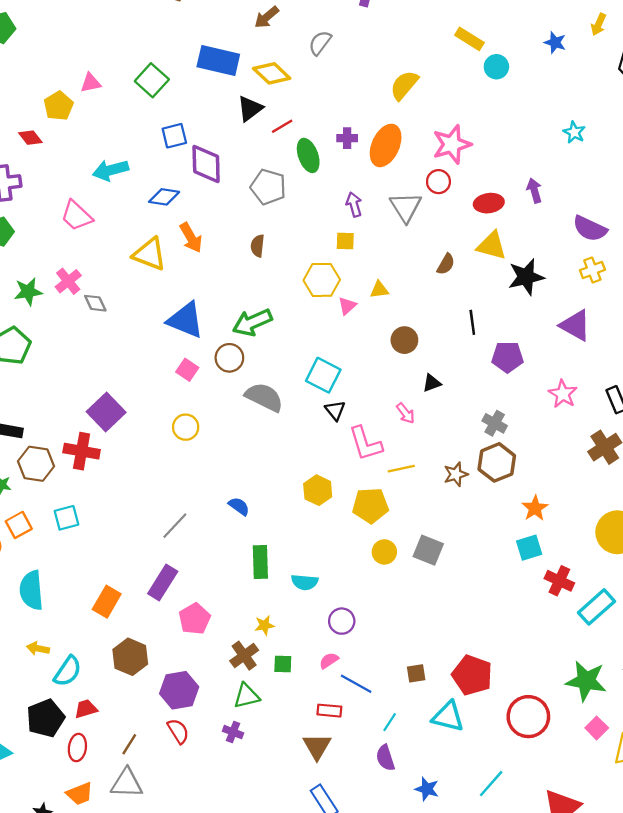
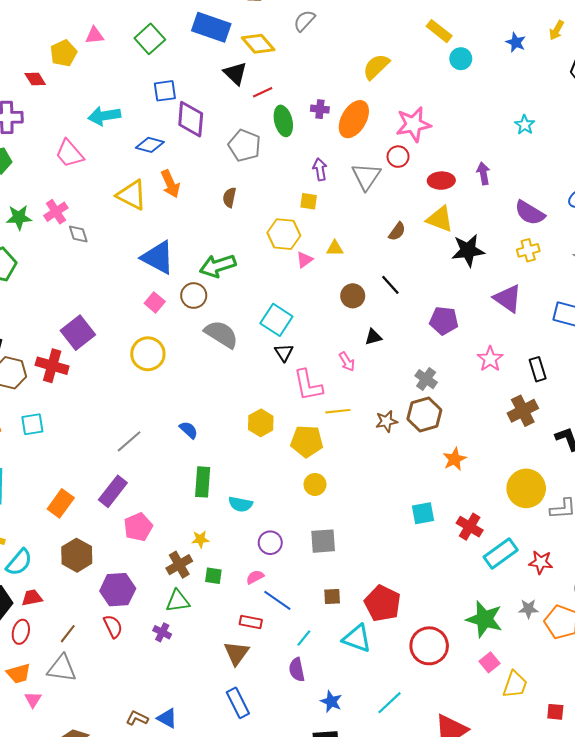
black triangle: (250, 109) -> (235, 73), turned -45
black line: (472, 322) -> (390, 285), moved, turned -40
yellow circle: (186, 427) -> (148, 354), size x1.4
cyan square: (529, 548) -> (423, 513), moved
gray square: (428, 550) -> (323, 541), moved, turned -32

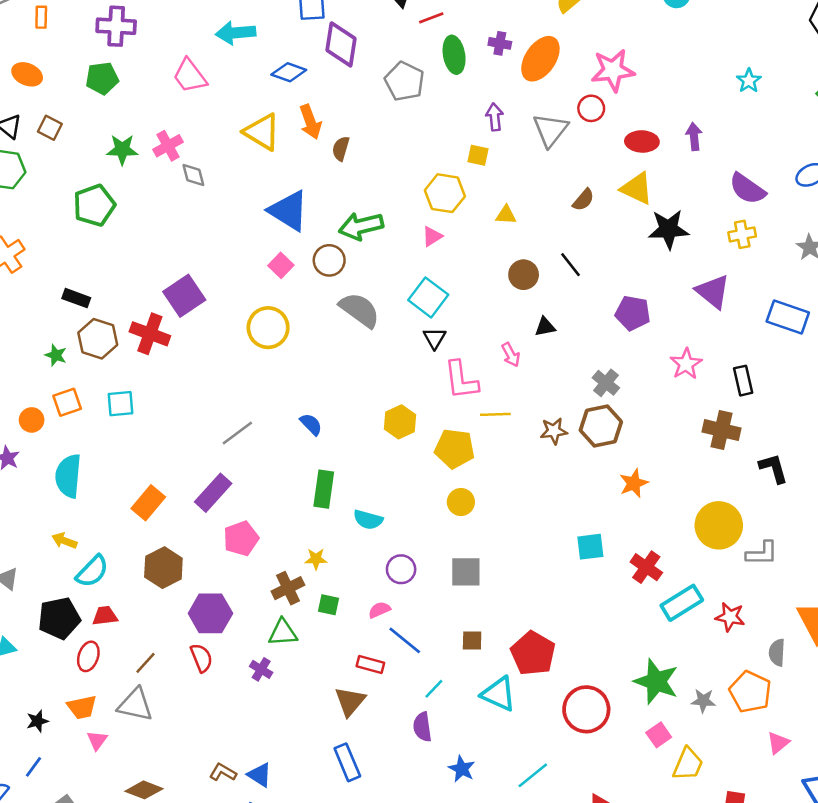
brown semicircle: (229, 197) -> (341, 149), moved
pink triangle: (304, 260) -> (432, 236), moved
brown cross: (523, 411) -> (721, 430), turned 36
gray star: (528, 609) -> (703, 701), moved

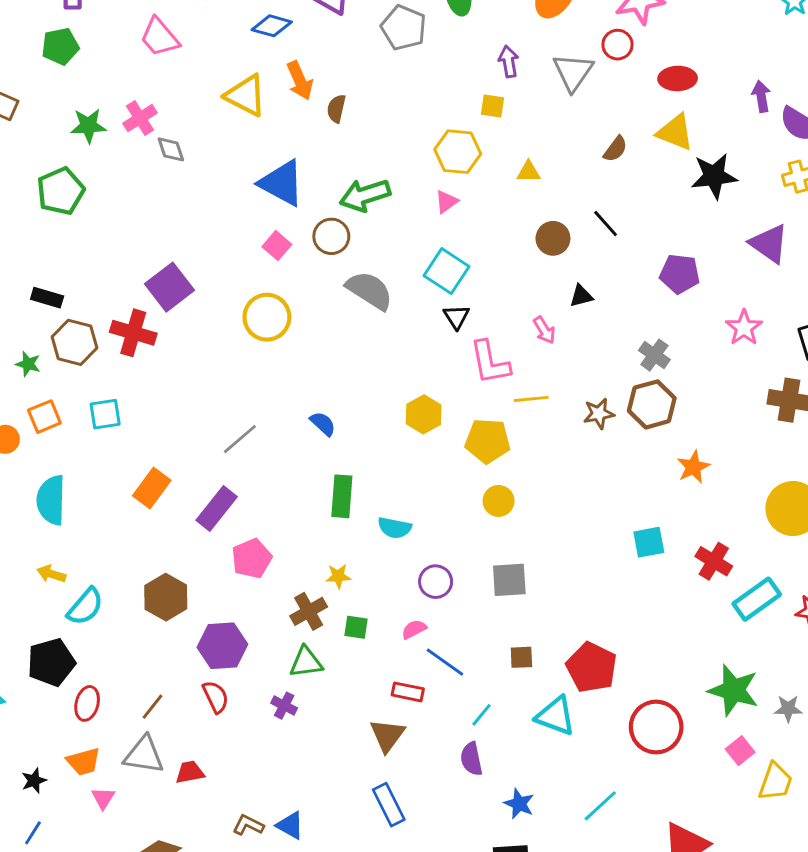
purple arrow: (694, 136) -> (761, 96), moved
orange rectangle: (148, 503) -> (152, 488), moved
red trapezoid: (105, 616) -> (190, 772), moved

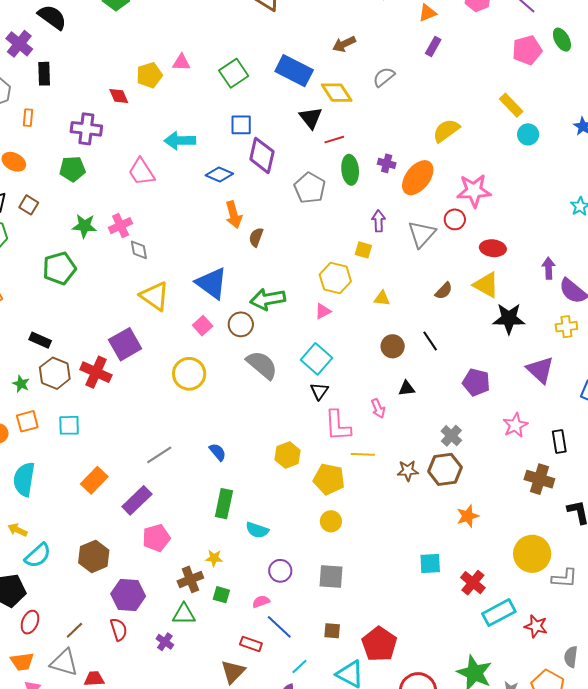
yellow triangle: (246, 96) -> (155, 296), moved

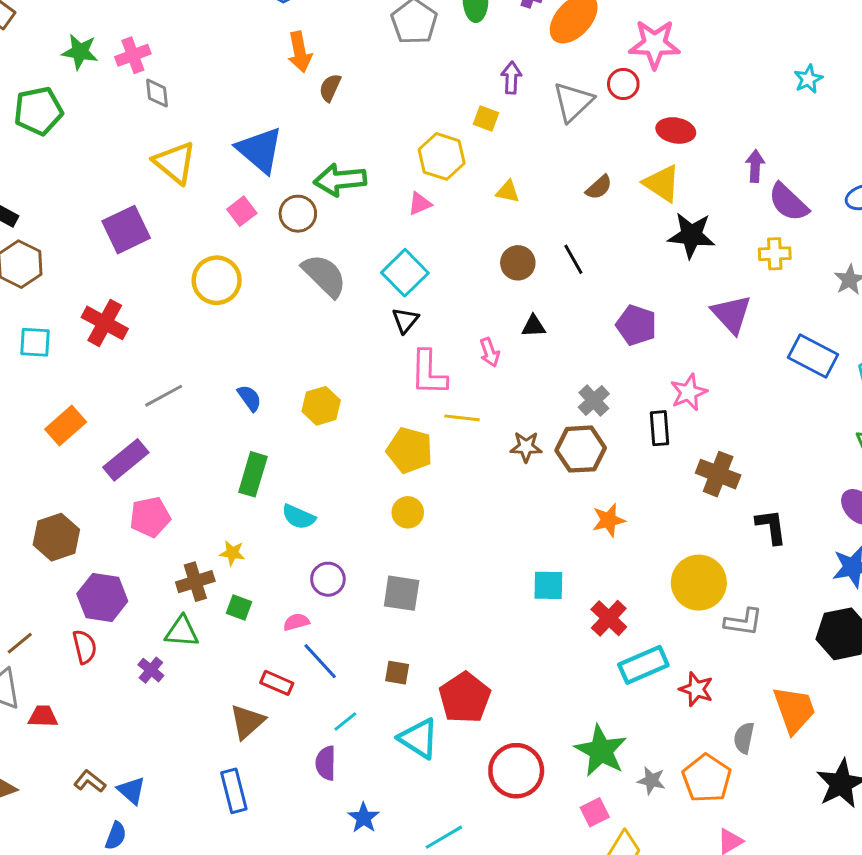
red cross: (96, 372) -> (105, 323), moved
black rectangle: (559, 441) -> (660, 428), moved
yellow hexagon: (288, 455) -> (321, 406), moved

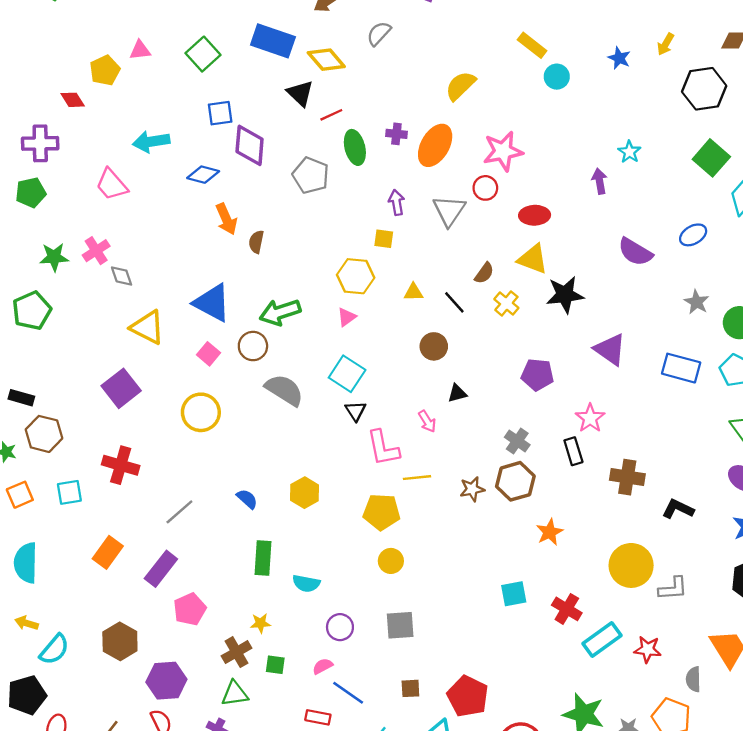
purple arrow: (755, 166) -> (600, 181), moved
yellow cross: (775, 254) -> (506, 303), moved, turned -35
black line: (573, 259) -> (454, 302), moved
black L-shape: (771, 527) -> (678, 509), turned -44

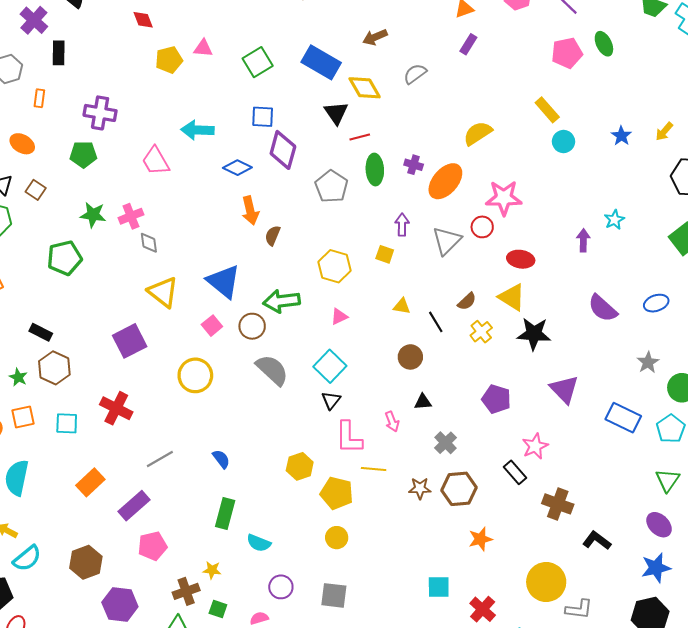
red diamond: (73, 100) -> (143, 20), moved
yellow hexagon: (356, 276) -> (335, 266), moved
gray cross: (517, 441) -> (446, 443), moved
black rectangle: (573, 451) -> (515, 472), turned -35
yellow hexagon: (305, 493) -> (300, 466), moved

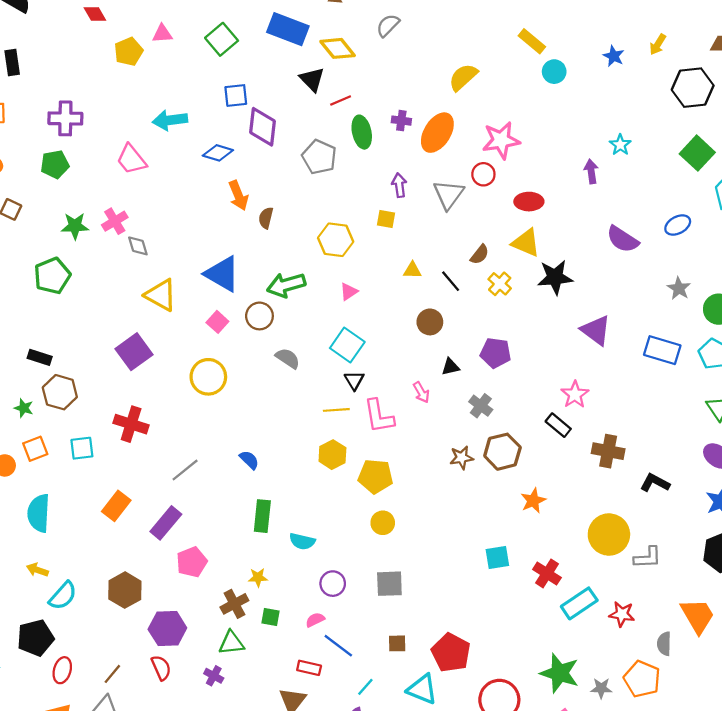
gray semicircle: (272, 370) -> (288, 358), size x0.7
purple pentagon: (496, 399) -> (496, 353), moved
yellow line: (374, 469) -> (336, 410), moved

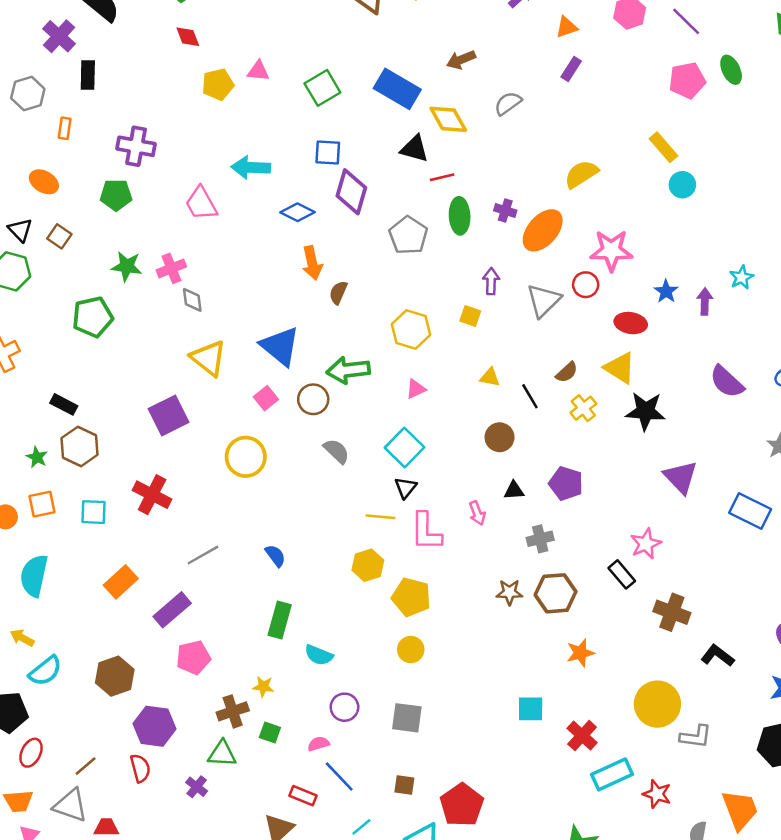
blue star: (614, 56) -> (666, 291), moved
black triangle: (312, 79) -> (415, 149), turned -40
gray cross: (481, 406) -> (540, 539), turned 30

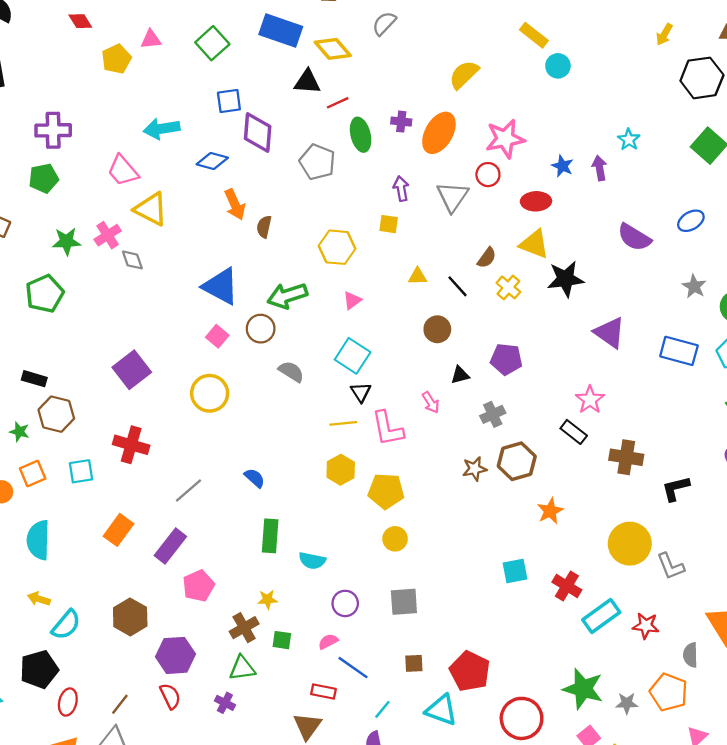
yellow triangle: (209, 358) -> (151, 209), moved
black L-shape: (717, 656) -> (676, 489), turned -40
gray L-shape: (696, 737) -> (671, 566), turned 72

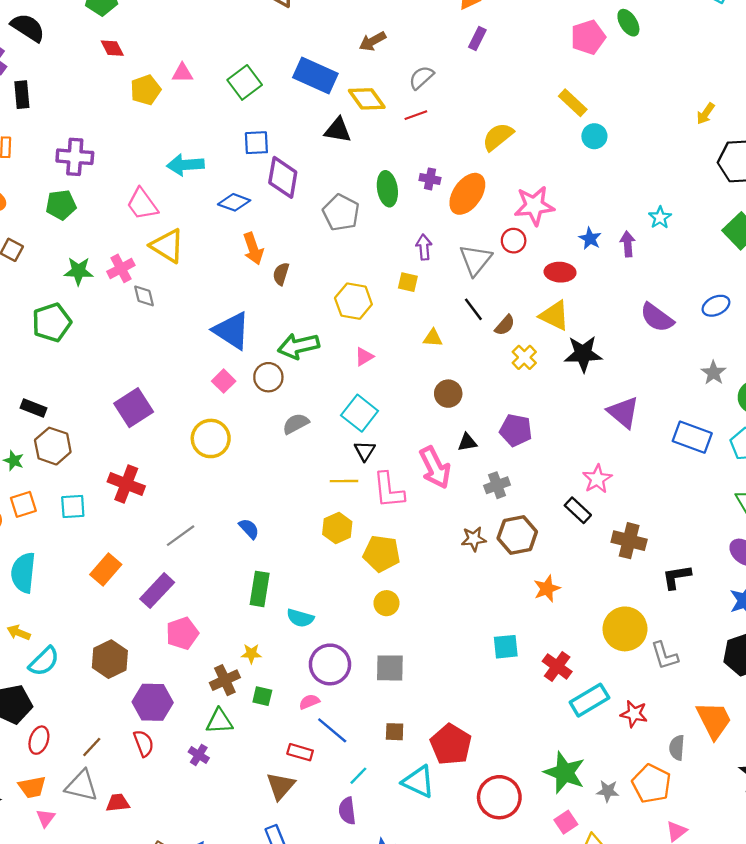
red line: (338, 103) -> (416, 115), moved
black line: (457, 286) -> (473, 309), moved
gray semicircle: (291, 372) -> (296, 424), turned -65
pink arrow: (431, 402) -> (435, 468), size x1.8
purple circle: (345, 603) -> (330, 664), size x1.5

